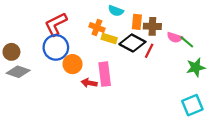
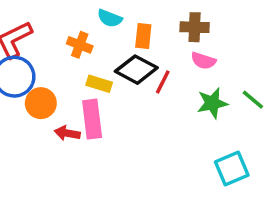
brown cross: (152, 26) -> (195, 27), moved
yellow rectangle: (109, 39) -> (99, 84), moved
green line: (187, 42) -> (253, 100), moved
green star: (196, 67) -> (212, 103), moved

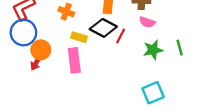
green line: (253, 100) -> (180, 48), turned 35
red arrow: (67, 133) -> (36, 63), moved, turned -70
cyan square: (232, 169) -> (153, 93), moved

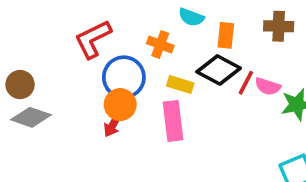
pink semicircle: (147, 22) -> (268, 86), moved
blue circle: (23, 33) -> (124, 77), moved

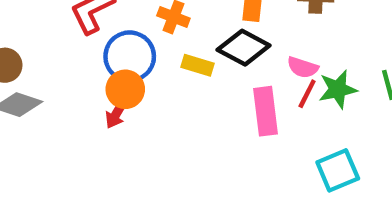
red line: (246, 83) -> (307, 94), moved
pink rectangle: (173, 121) -> (265, 111), moved

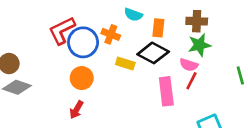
blue circle: (130, 56) -> (83, 42), moved
green star: (338, 89) -> (199, 45), moved
red arrow: (117, 113) -> (76, 110), moved

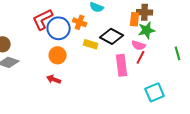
orange rectangle: (158, 28) -> (135, 19), moved
red arrow: (76, 110) -> (54, 79), turned 80

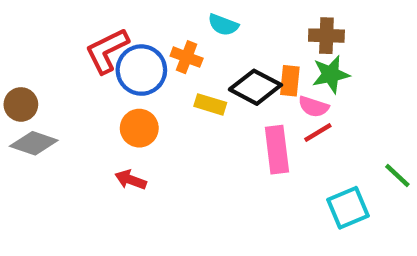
orange rectangle: (135, 19) -> (290, 81), moved
green line: (178, 53) -> (397, 175), moved, turned -32
red line: (141, 57) -> (318, 132), turned 32

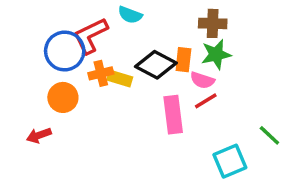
red L-shape: (107, 51) -> (90, 36), moved
orange cross: (187, 57) -> (101, 73), moved, turned -35
red arrow: (131, 180) -> (39, 135), moved, turned -40

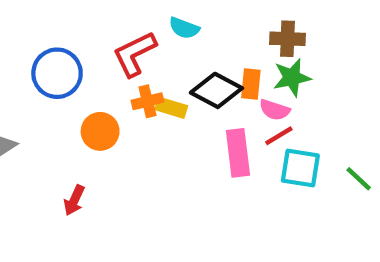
blue circle: (65, 51) -> (57, 73), moved
red arrow: (39, 135) -> (74, 200), moved, turned -45
cyan square: (230, 161) -> (300, 168), moved, turned 32

